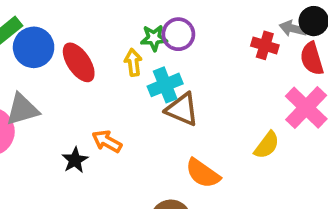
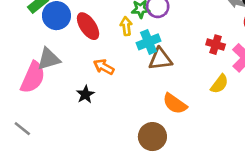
red cross: (265, 45) -> (216, 45), moved
brown triangle: (182, 109) -> (160, 59), turned -30
orange arrow: (107, 141) -> (104, 67), moved

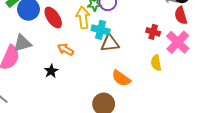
yellow arrow: (126, 26) -> (83, 17), size x1.5
cyan cross: (148, 42) -> (101, 30), turned 36
yellow semicircle: (219, 84) -> (156, 63), turned 133

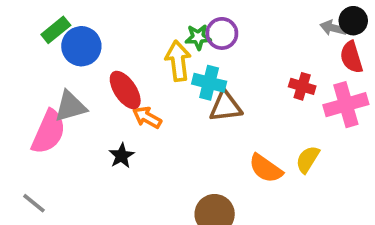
red ellipse: (53, 17) -> (125, 90), moved
pink cross: (178, 42) -> (346, 105), turned 30
yellow semicircle: (156, 63) -> (308, 159), moved, turned 42
orange semicircle: (121, 78) -> (266, 168), moved

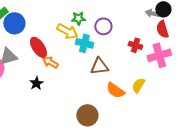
purple circle: (222, 33) -> (103, 26), moved
yellow arrow: (178, 61) -> (67, 31), turned 125
brown triangle: (226, 106) -> (99, 66), moved

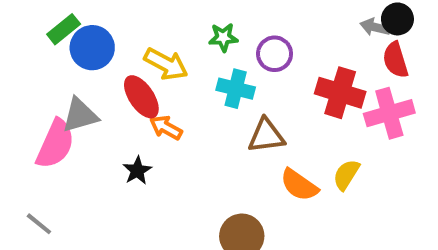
yellow arrow: (67, 31) -> (166, 64), moved
red cross: (135, 45) -> (340, 93), size x1.6

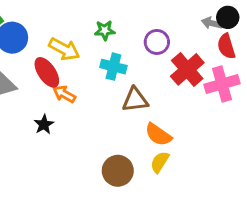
purple circle: (275, 54) -> (157, 42), moved
red cross: (340, 93) -> (187, 69), turned 32
yellow semicircle: (346, 175) -> (160, 162), moved

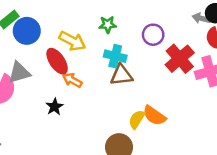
brown triangle: (135, 100) -> (122, 75), moved
yellow semicircle: (160, 162) -> (137, 119), moved

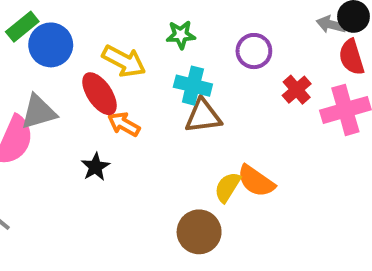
red cross: (180, 59) -> (297, 90), size x0.6

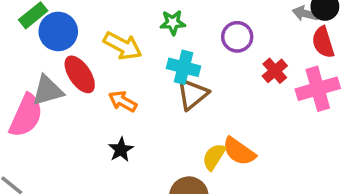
red ellipse: (99, 94) -> (80, 74), moved
brown triangle: (203, 116) -> (192, 94), turned -32
black star: (95, 167) -> (121, 150), moved

